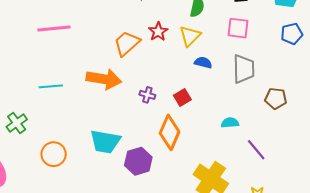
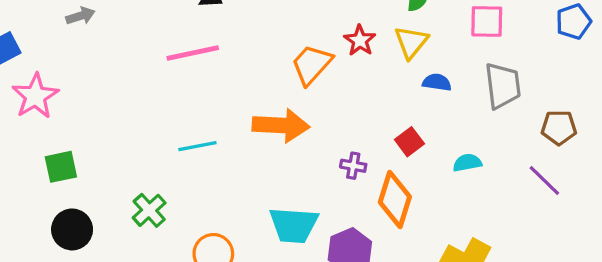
purple cross: (147, 95) -> (353, 166), moved
cyan semicircle: (230, 123) -> (467, 163), moved
purple line: (256, 150) -> (544, 181), moved

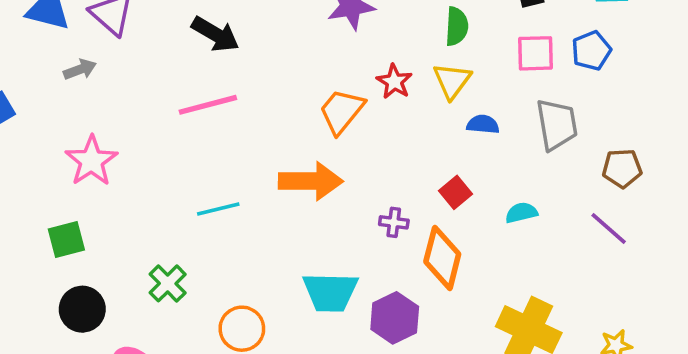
blue pentagon: (573, 22) -> (591, 51), moved
pink star: (35, 96) -> (91, 161), moved

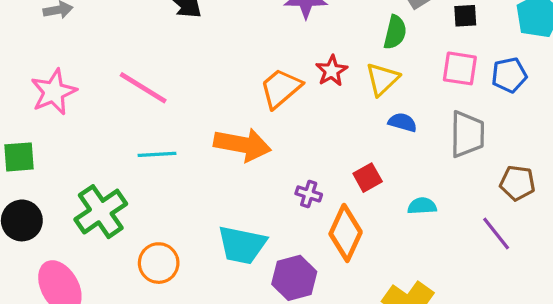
pink line: (208, 105) -> (143, 88), moved, turned 36
green cross: (168, 283) -> (101, 212), size x1.5

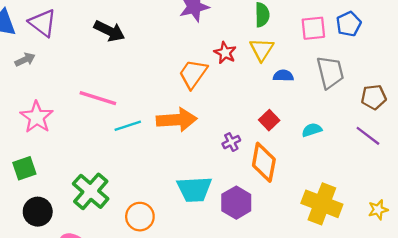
cyan line: (157, 154) -> (128, 126), moved
purple cross: (309, 194) -> (231, 142), turned -30

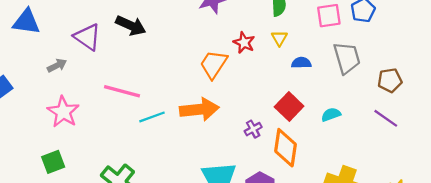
purple triangle: (43, 23) -> (87, 37), moved
yellow triangle: (262, 49) -> (279, 38), size x0.7
gray arrow: (25, 60) -> (57, 65), moved
red square: (269, 120) -> (289, 107), size x1.4

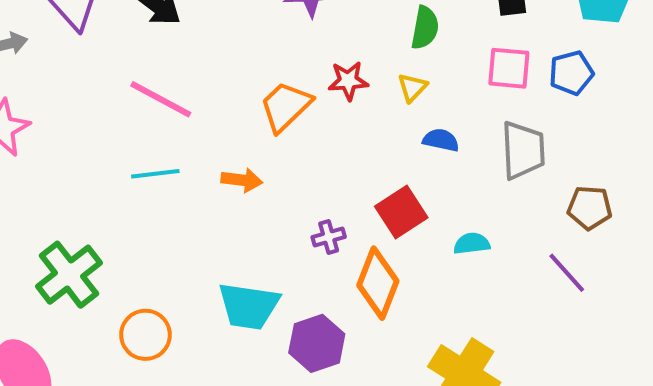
red star: (244, 43) -> (348, 81), turned 30
pink line: (122, 91) -> (161, 99), moved
orange arrow: (199, 109) -> (242, 180), size x0.6

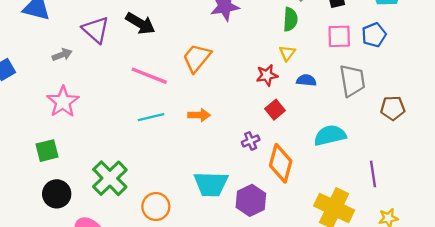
red star: (348, 81) -> (267, 75), moved
orange trapezoid: (286, 106) -> (197, 58), moved
red square: (401, 212) -> (275, 110), moved, size x0.7
cyan semicircle: (472, 243) -> (330, 135), size x1.6
purple line: (567, 273) -> (373, 174), moved, turned 40

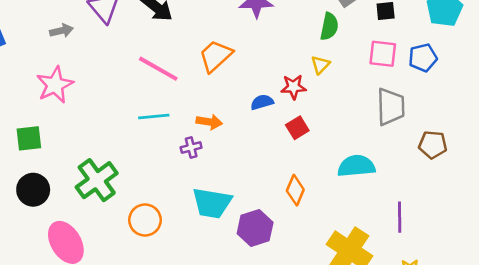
blue semicircle: (306, 80) -> (262, 102), moved, turned -30
purple cross: (251, 141) -> (191, 147), moved
orange diamond: (281, 163) -> (295, 190), size x0.7

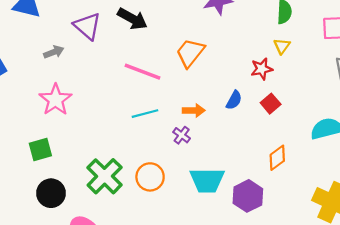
blue semicircle: (262, 102) -> (234, 100), moved, turned 144
purple cross: (191, 147) -> (182, 135), turned -30
orange diamond: (295, 190) -> (277, 158), turned 40
orange circle: (145, 220) -> (150, 177), moved

